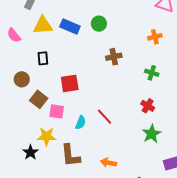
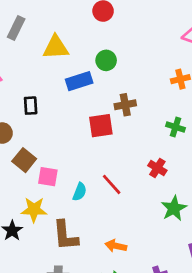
yellow triangle: (43, 25) -> (56, 47), moved
blue rectangle: (70, 26) -> (79, 81), moved, turned -42
red square: (70, 83) -> (101, 126), moved
red cross: (148, 106) -> (157, 168), moved

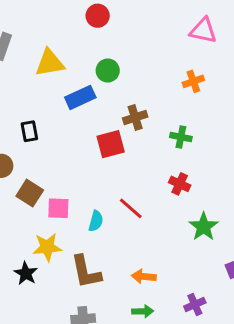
green cross: (175, 127) -> (181, 137), moved

